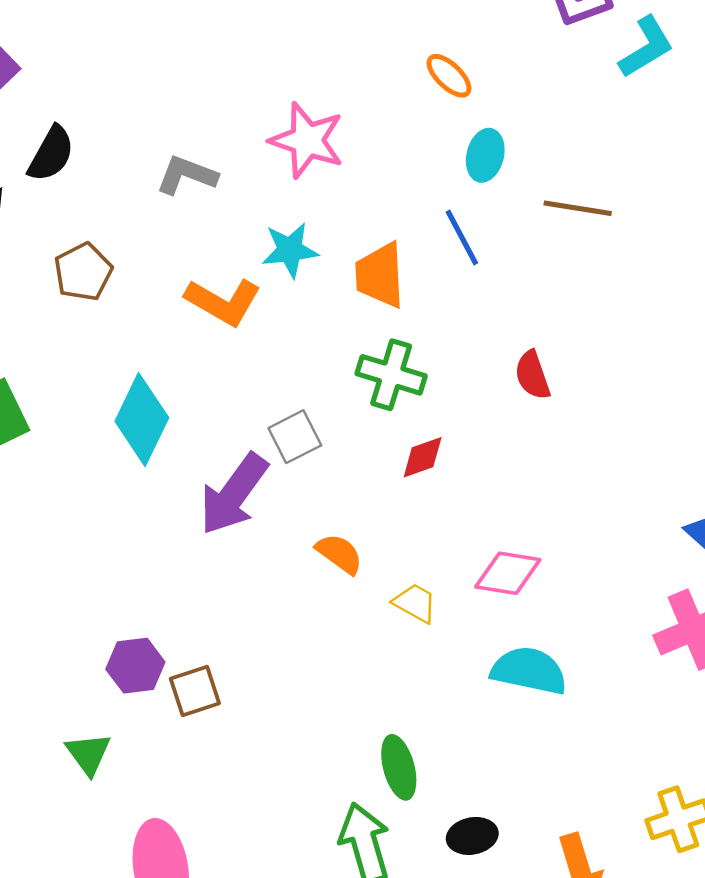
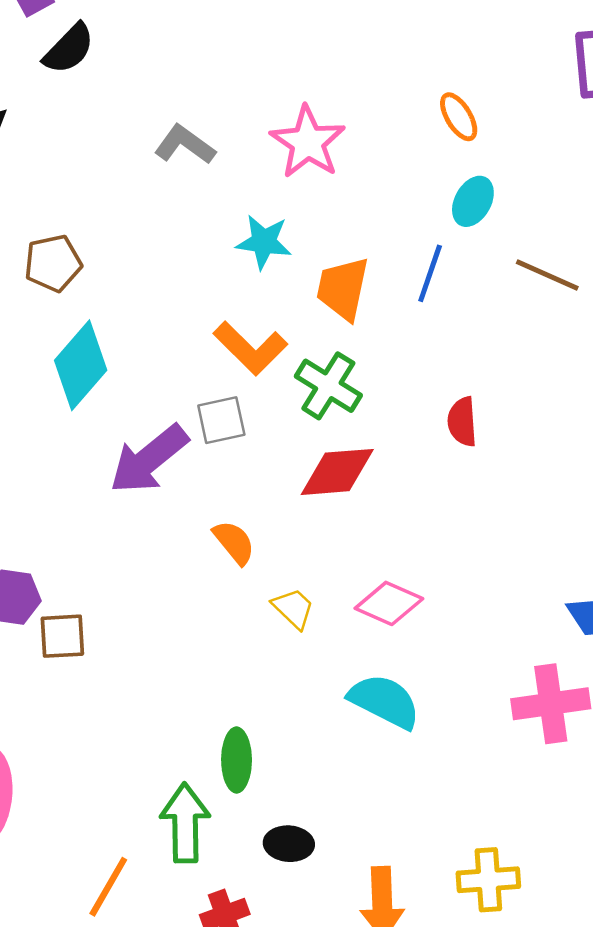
black semicircle: (51, 154) -> (69, 49), moved
blue line: (462, 238) -> (430, 273), turned 32
brown pentagon: (83, 272) -> (53, 263), moved
orange L-shape: (223, 302) -> (250, 348), moved
red diamond: (423, 457) -> (337, 472), size x1.6

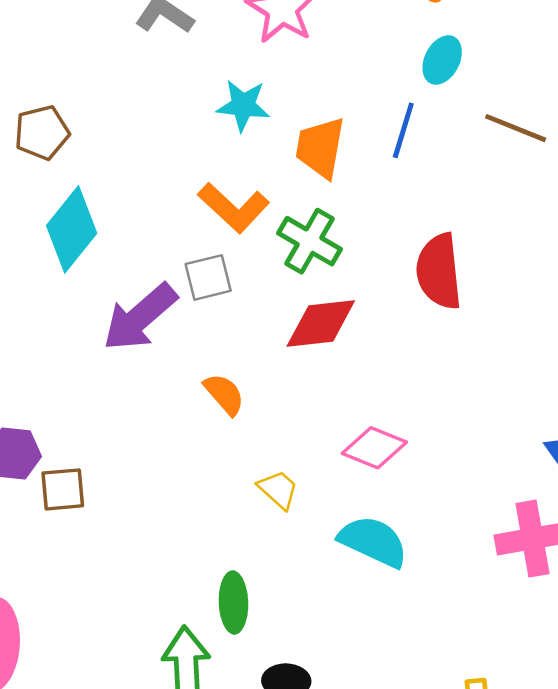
red semicircle: (462, 422) -> (439, 271), size x1.6
yellow trapezoid: (293, 608) -> (278, 490), moved

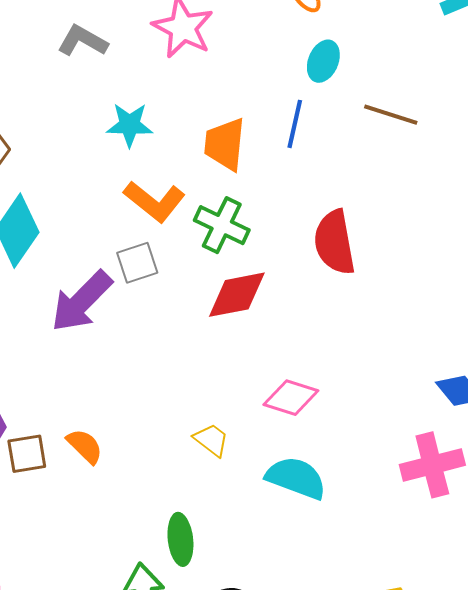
cyan star: (243, 105) -> (130, 125), moved
orange semicircle: (224, 394) -> (85, 446), moved

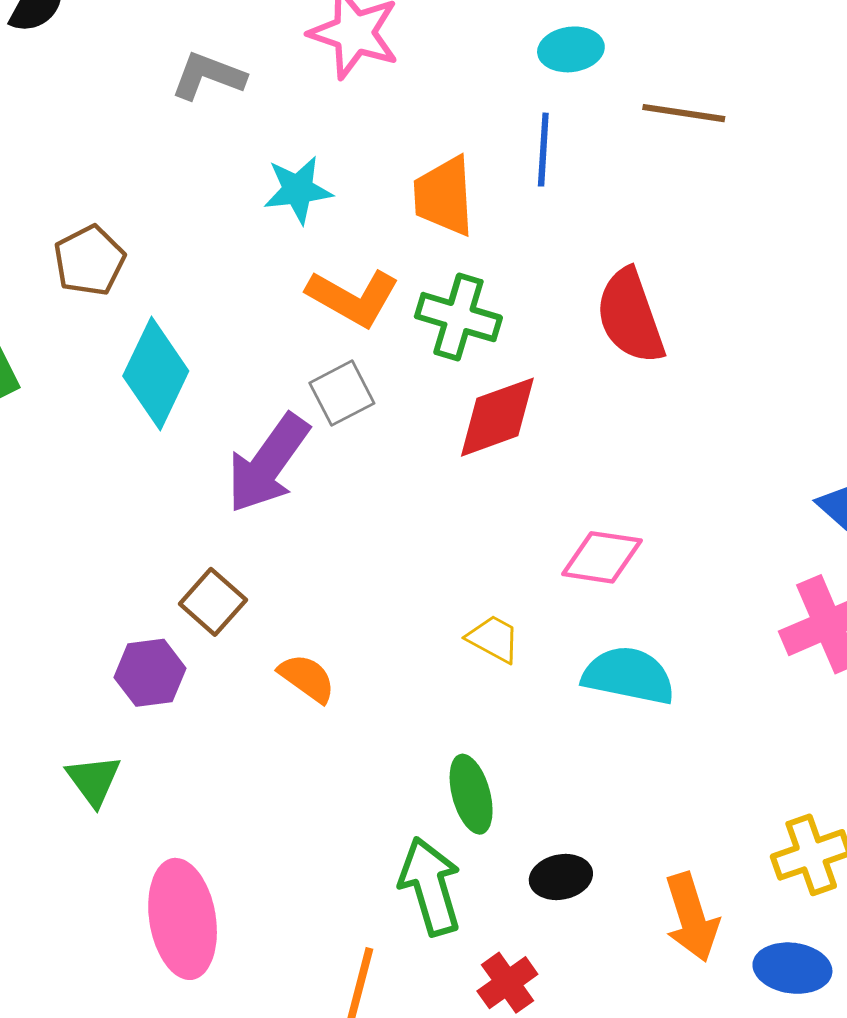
cyan ellipse: (323, 61) -> (571, 49), turned 69
brown square: (27, 454) -> (213, 602), moved, turned -30

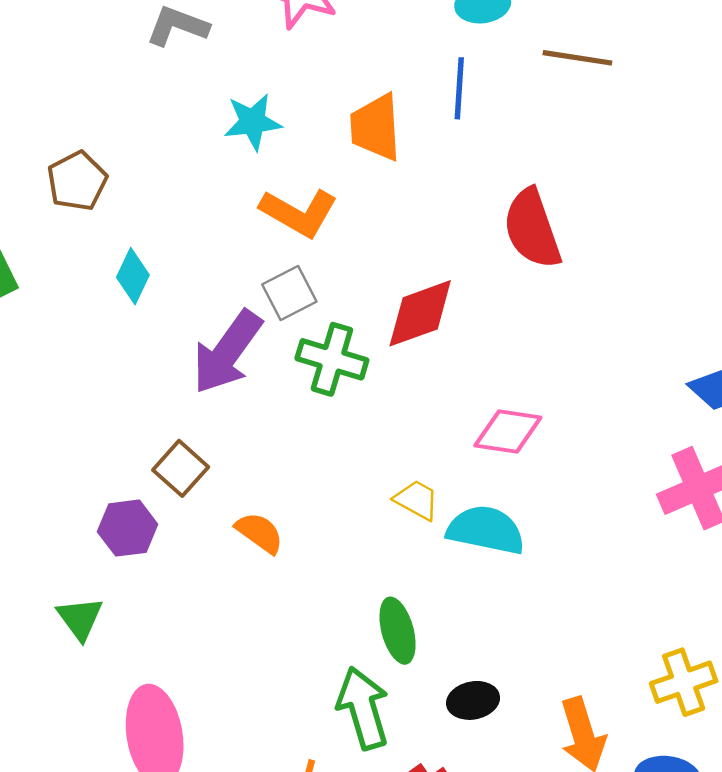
green cross: (458, 317) -> (332, 359), moved
cyan diamond: (156, 373) -> (133, 276), size x0.6
cyan semicircle: (629, 676) -> (486, 530), moved

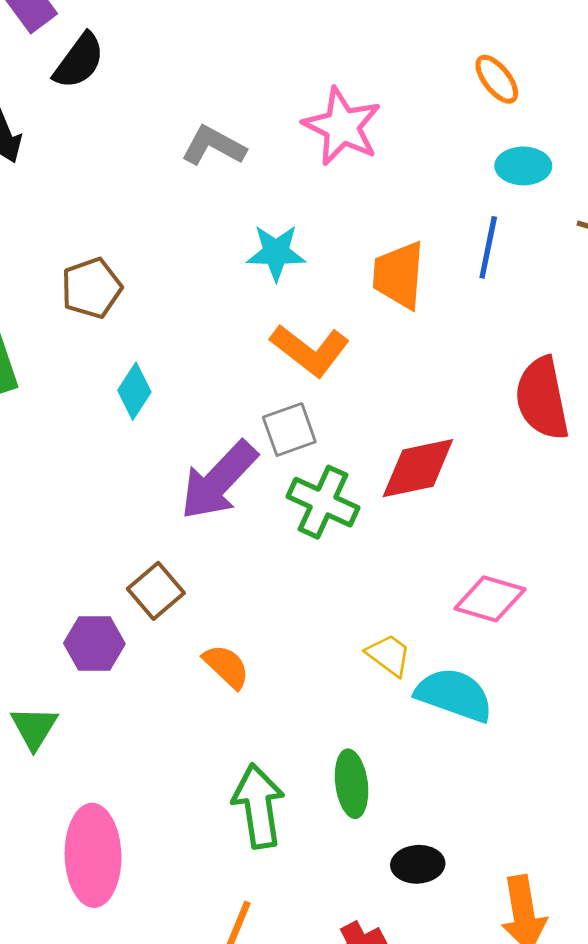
green arrow: (363, 708) -> (258, 806), moved

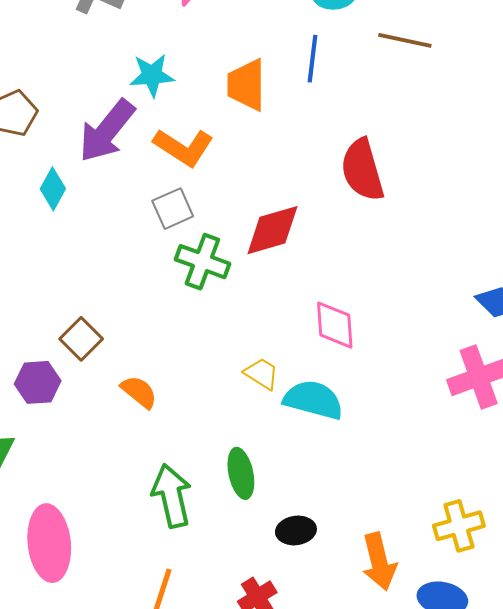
purple arrow: (219, 480) -> (107, 131), moved
pink diamond: (490, 599) -> (335, 325), turned 74

